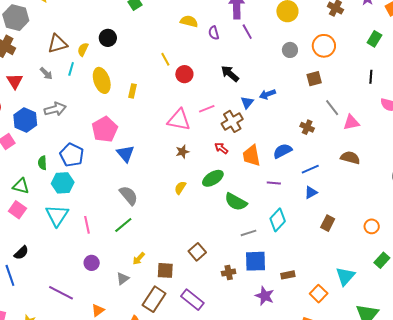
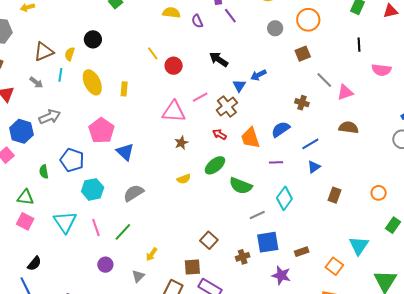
cyan hexagon: (63, 183) -> (93, 189), moved
yellow semicircle: (180, 188) -> (184, 179), turned -136
gray semicircle: (129, 195) -> (134, 193), turned -75
green line: (123, 225) -> (123, 232), moved
brown square: (165, 270) -> (192, 267), moved

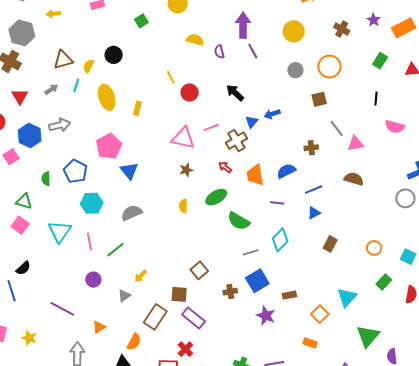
gray arrow: (36, 83) -> (51, 89), turned -80
brown cross: (302, 103) -> (311, 148), turned -32
yellow semicircle: (184, 179) -> (183, 206), turned 104
blue square: (268, 242) -> (257, 281), turned -30

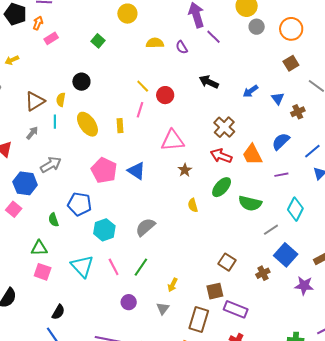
gray circle: (295, 70) -> (257, 27), moved
blue triangle: (252, 122) -> (278, 98), moved
pink line: (211, 127) -> (140, 110), moved, turned -35
red arrow: (225, 167) -> (221, 156), size x1.5
blue triangle: (129, 171) -> (136, 171), moved

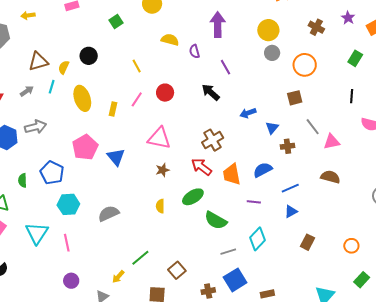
purple line: (214, 37) -> (225, 67), moved
yellow line: (143, 86) -> (137, 66), moved
green line: (141, 267) -> (140, 258), moved

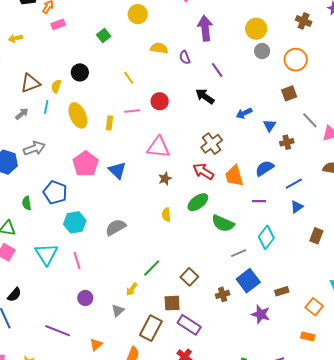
pink line: (137, 99) -> (132, 111), turned 56

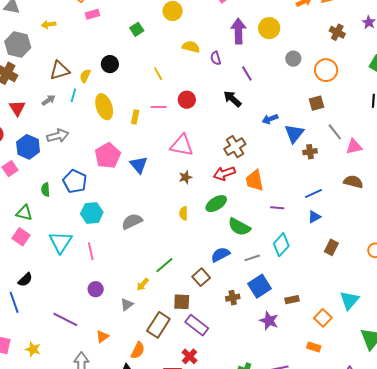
yellow circle: (256, 29) -> (269, 28), moved
blue triangle: (270, 125) -> (294, 133), size x1.5
blue semicircle: (265, 168) -> (220, 255), moved
red arrow: (203, 171) -> (224, 173), turned -55

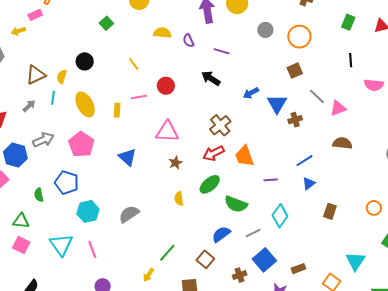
pink rectangle: (92, 14) -> (35, 15), moved
purple line: (247, 74) -> (222, 51), turned -35
pink pentagon: (108, 156) -> (81, 144), moved

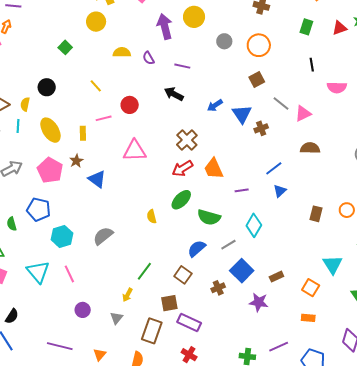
brown star: (176, 163) -> (76, 161), moved
brown rectangle: (330, 211) -> (316, 214), moved

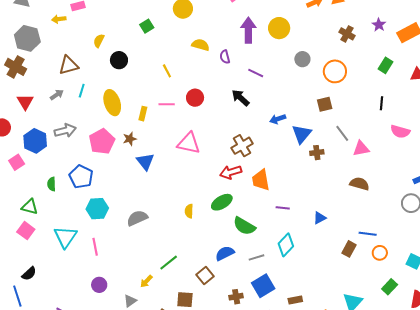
yellow semicircle: (25, 104) -> (99, 41), moved
blue line: (274, 168) -> (368, 234), moved, turned 30

